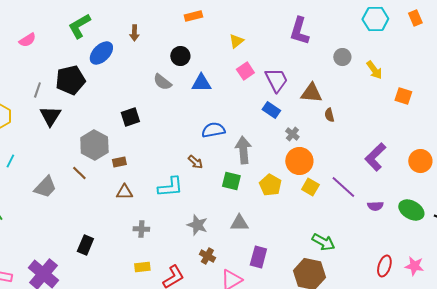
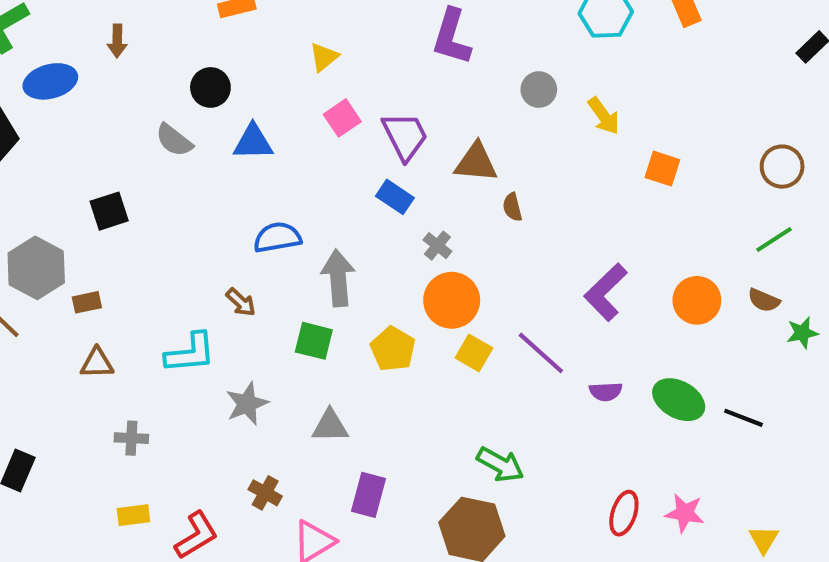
blue ellipse: (101, 53) -> (50, 81), turned 30
gray star: (197, 225) -> (247, 404), moved, turned 30

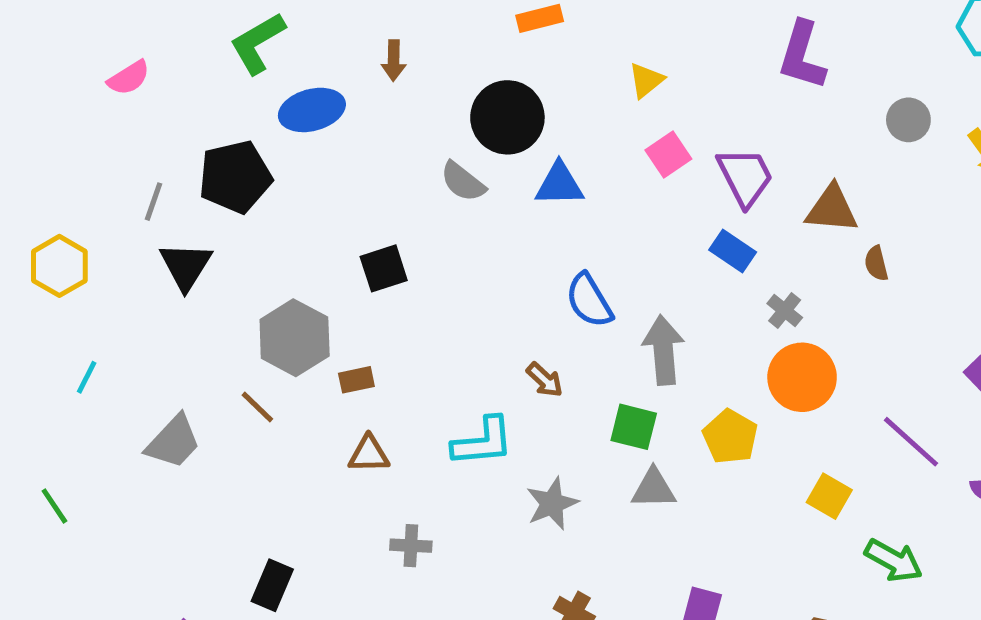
black circle: (210, 87) -> (507, 117), size x1.5
blue semicircle: (277, 237) -> (589, 301), turned -111
yellow square: (474, 353) -> (829, 496), moved
gray triangle: (330, 426) -> (654, 489), moved
green arrow: (500, 464) -> (894, 560), moved

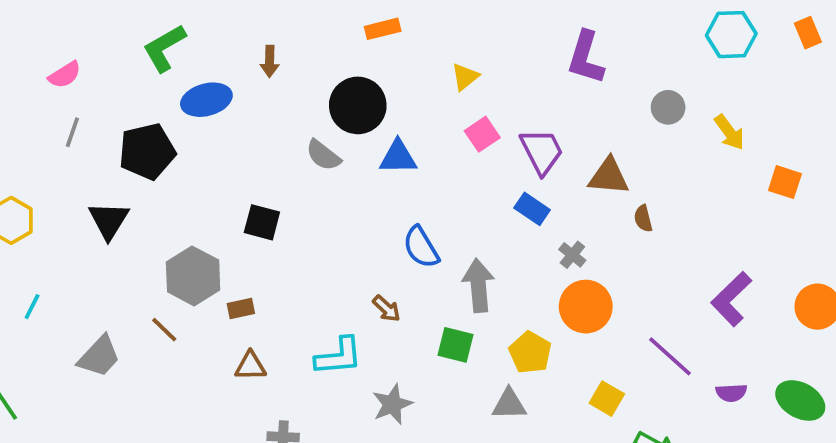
gray line: (153, 202) -> (72, 132), moved
black square: (384, 268) -> (262, 222), turned 33
gray triangle: (654, 489) -> (509, 404), moved

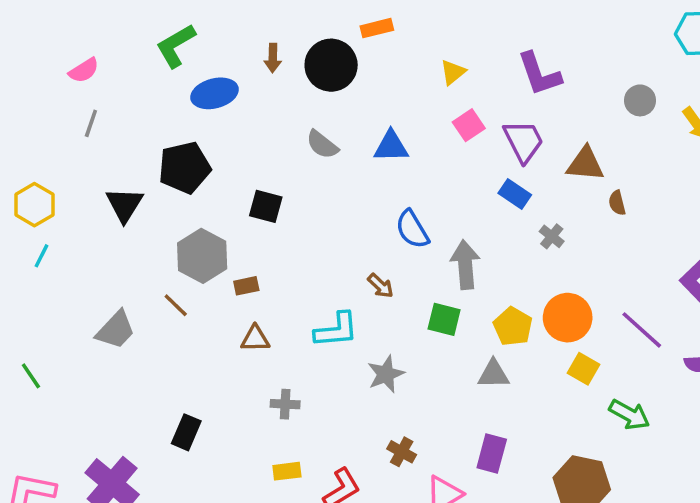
purple L-shape: (586, 58) -> (539, 74), moved, turned -36
black circle: (358, 105) -> (331, 65), moved
black pentagon: (147, 151) -> (185, 168), moved
cyan line: (32, 307) -> (41, 256), moved
orange circle: (586, 307) -> (568, 318), moved

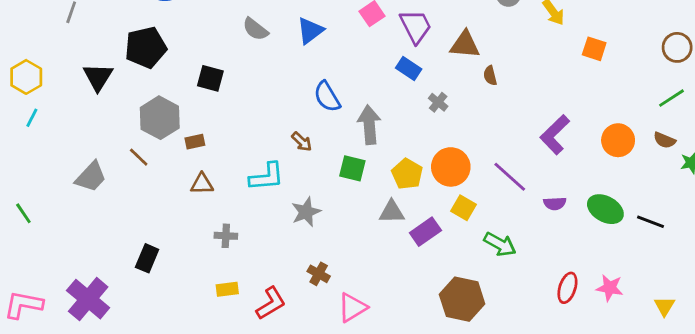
blue triangle: (391, 146) -> (310, 31), turned -36
purple rectangle: (492, 454) -> (425, 232), moved, turned 40

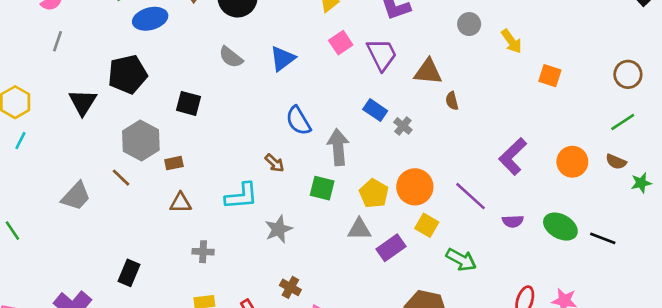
blue rectangle: (409, 69) -> (375, 110), moved

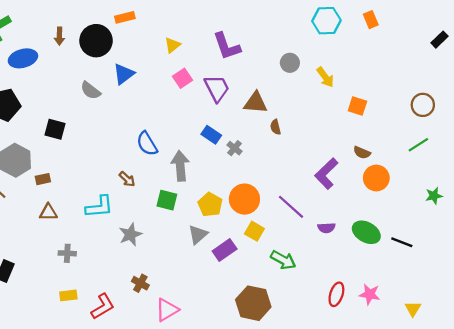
blue triangle: (282, 58) -> (124, 74), moved
brown semicircle: (616, 162) -> (362, 153), moved
gray triangle: (359, 229) -> (198, 234), turned -40

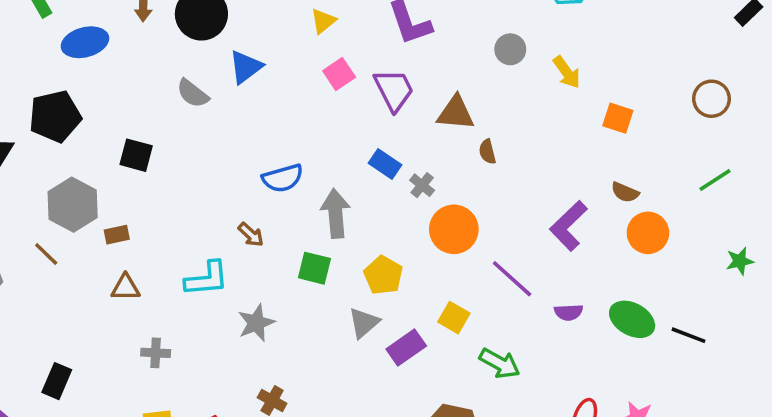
brown circle: (423, 105) -> (711, 99), moved
blue semicircle: (147, 144) -> (283, 178), turned -75
orange circle: (244, 199) -> (454, 229), moved

